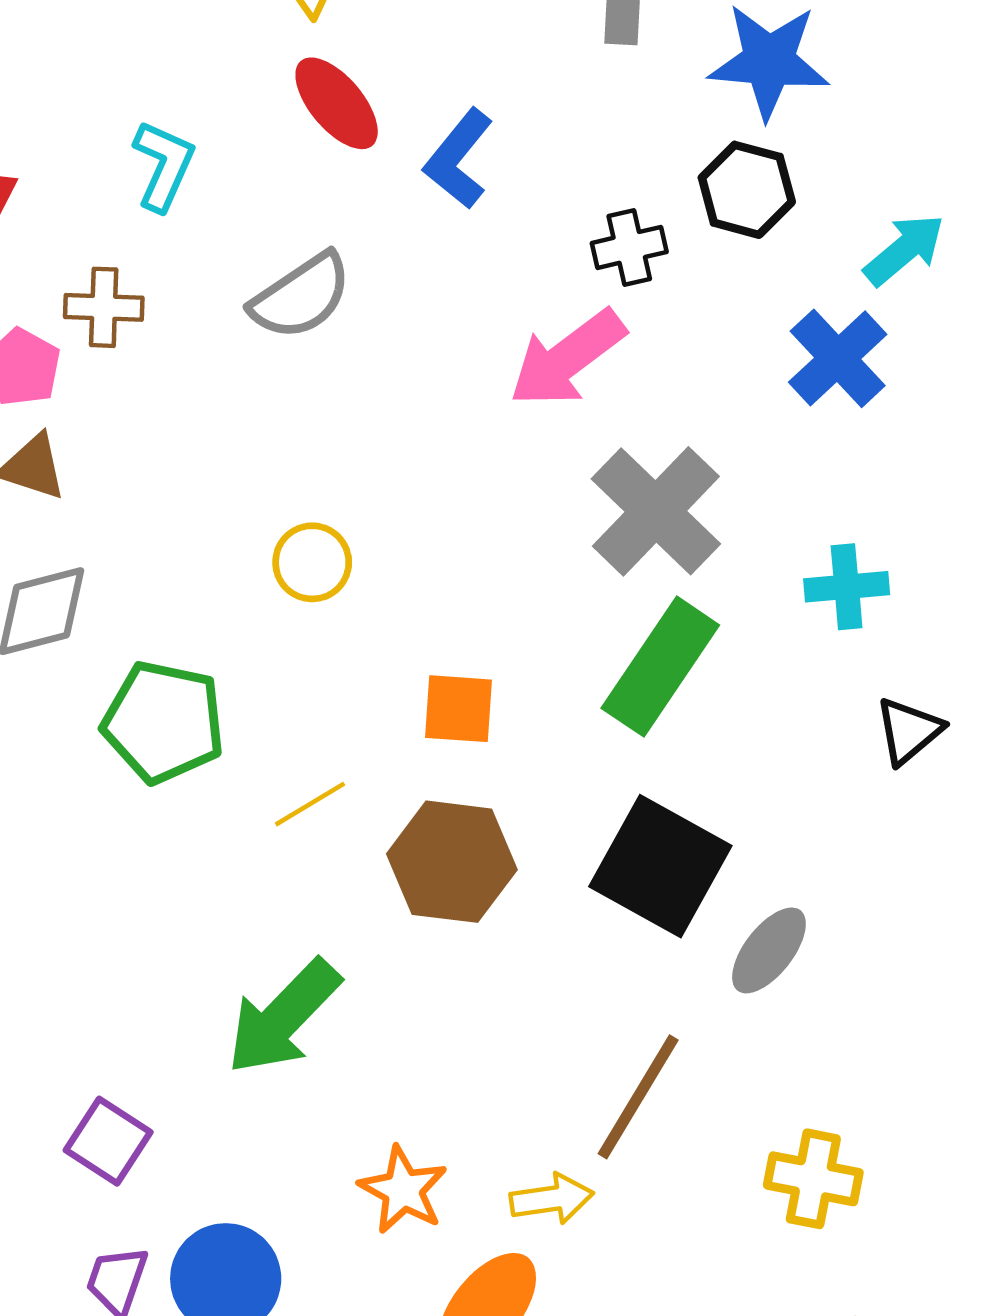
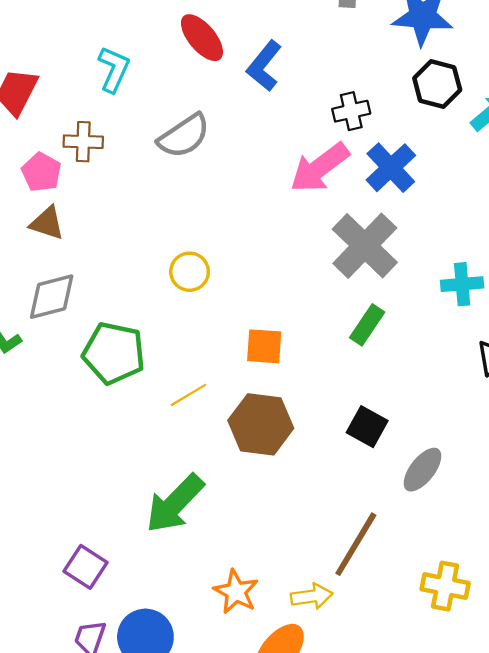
black hexagon: (747, 190) -> (437, 84), moved
blue cross: (838, 358) -> (391, 168), moved
green rectangle: (660, 667) -> (367, 325), size x0.6
black square: (660, 866) -> (367, 427), size x0.6

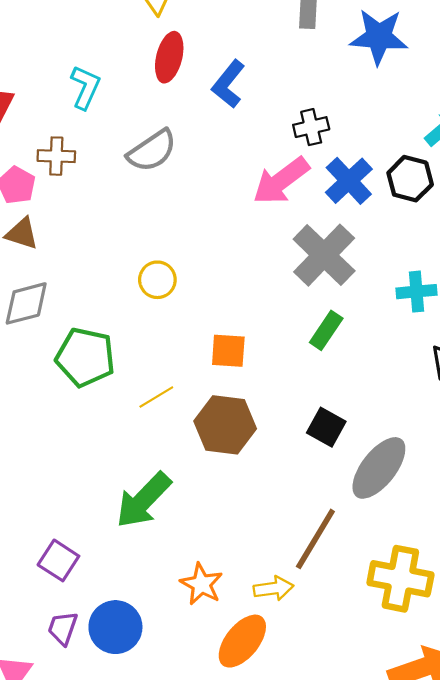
red ellipse: (202, 38) -> (169, 57), turned 54
black hexagon: (437, 84) -> (410, 179), moved
gray ellipse: (422, 470) -> (379, 468), size x1.5
yellow cross: (445, 586) -> (400, 579), size x1.4

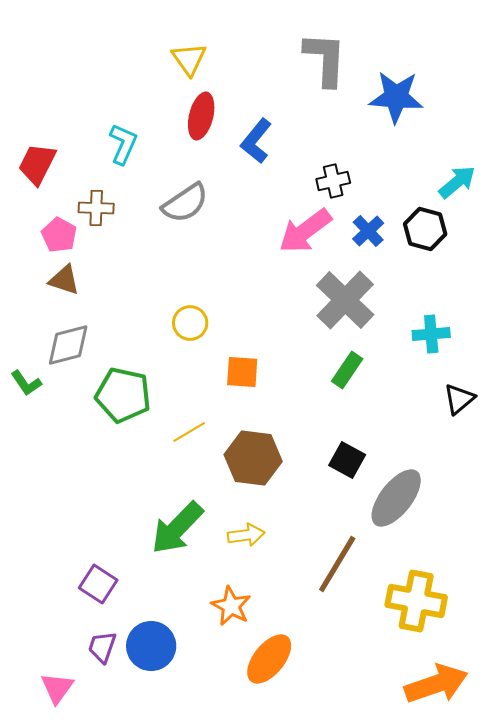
blue cross: (349, 181) -> (368, 231), size x0.7
orange square: (228, 351) -> (242, 372), moved
yellow arrow: (274, 588) -> (246, 535), moved

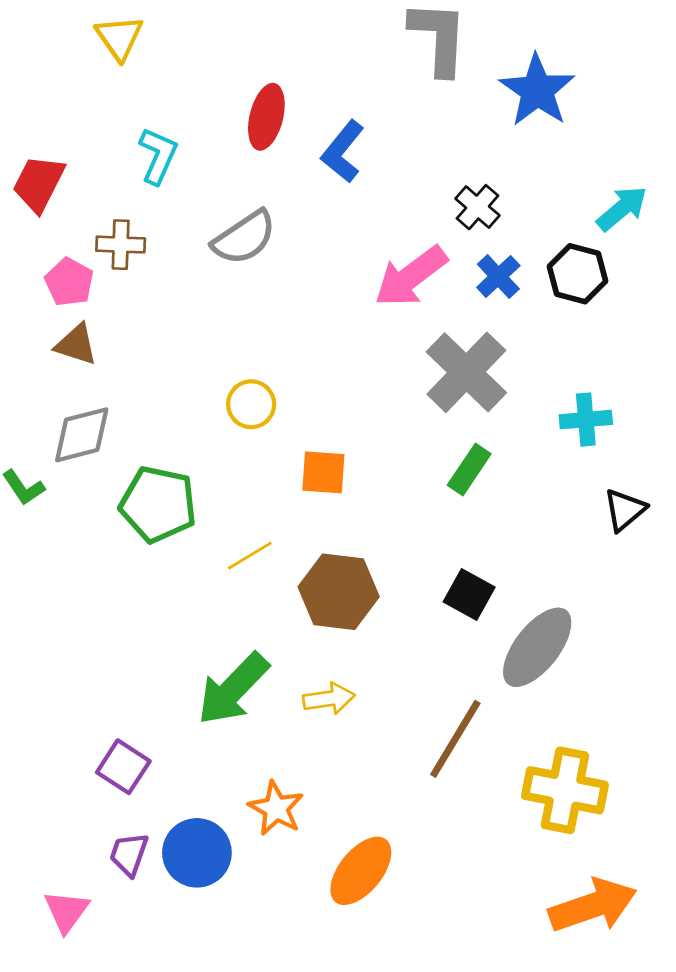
yellow triangle: (189, 59) -> (119, 38), moved
blue star: (396, 97) -> (537, 90), turned 30
black cross: (333, 181) -> (477, 207), moved, turned -36
orange star: (231, 606) -> (276, 808), moved

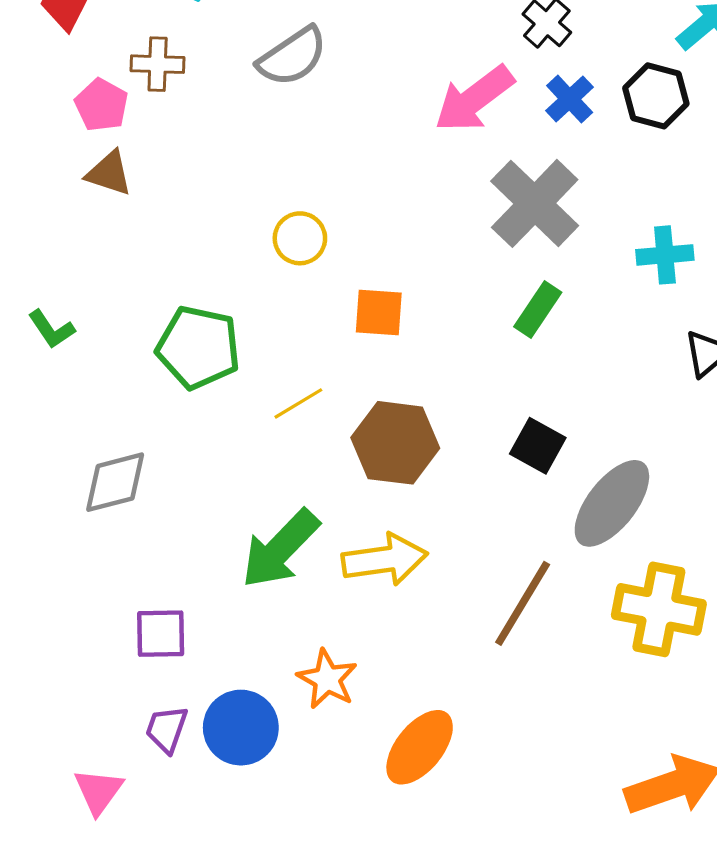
gray diamond: (82, 435) -> (115, 482), moved
yellow arrow: (329, 699) -> (385, 559), size x1.5
purple square: (123, 767) -> (161, 634), turned -34
yellow cross: (565, 790) -> (659, 609), moved

